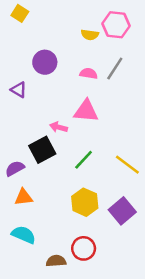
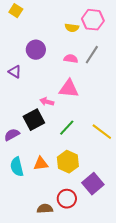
orange triangle: (24, 197) -> (41, 164), moved
purple square: (122, 211) -> (93, 184), moved
cyan semicircle: (24, 235) -> (17, 167), moved, turned -126

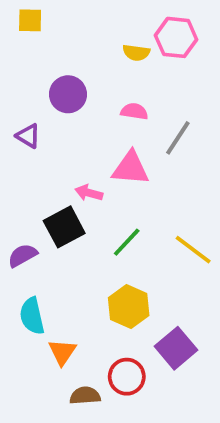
yellow square: (16, 11) -> (30, 20), turned -32
gray line: (92, 55) -> (178, 138), moved
orange triangle: (41, 164) -> (62, 352), moved, turned -49

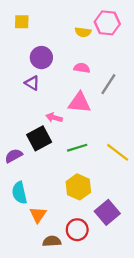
yellow square: (30, 20) -> (22, 22), moved
purple triangle: (28, 136) -> (32, 83), moved
green line: (127, 242) -> (77, 148), turned 30

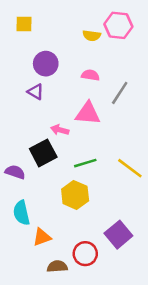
purple semicircle: (14, 156) -> (15, 172), turned 48
yellow hexagon: (78, 187) -> (75, 195), moved
orange triangle: (38, 215) -> (42, 237), turned 36

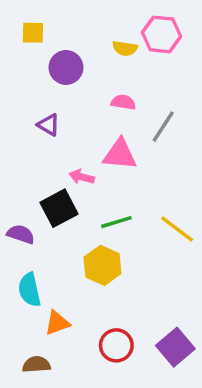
purple circle: (46, 64) -> (66, 67), moved
purple square: (118, 235) -> (175, 347), moved
brown semicircle: (57, 266) -> (36, 364), moved

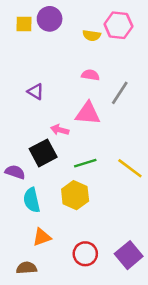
purple circle: (66, 67) -> (50, 19), moved
cyan semicircle: (29, 290) -> (32, 200), moved

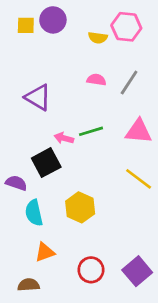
purple triangle: (35, 92) -> (38, 97), size x1.5
gray line: (120, 93) -> (129, 82), moved
pink triangle: (88, 113) -> (139, 131), moved
green line: (85, 163) -> (91, 131), moved

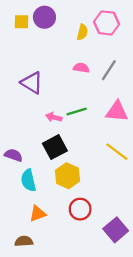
yellow semicircle: (98, 38) -> (82, 32), turned -84
black square: (46, 163) -> (55, 147), moved
red circle: (91, 270) -> (80, 209), moved

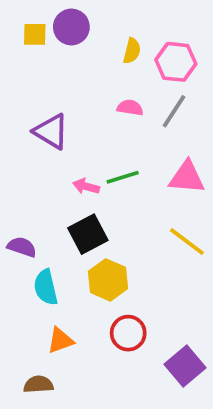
pink hexagon: (107, 23) -> (176, 62), moved

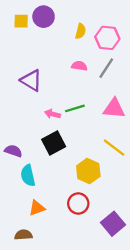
yellow hexagon: (108, 280) -> (88, 171), moved

